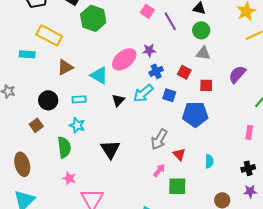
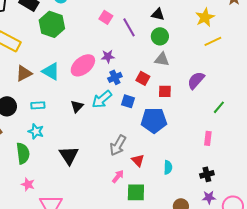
cyan triangle: (99, 75) -> (51, 71), moved

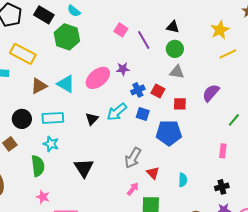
blue cross: (115, 77) -> (138, 90), moved
cyan rectangle: (38, 105) -> (53, 118), size x1.5

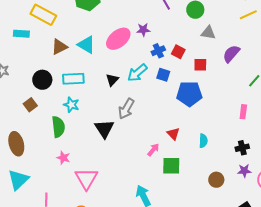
gray triangle: (177, 72) -> (208, 33), moved
gray arrow: (133, 158) -> (126, 109), moved

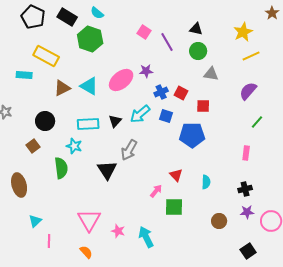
purple semicircle: (231, 54) -> (248, 91), moved
cyan rectangle: (73, 79) -> (88, 124), moved
pink star: (63, 158) -> (118, 231), moved
cyan triangle: (18, 180) -> (35, 221), moved, size x0.6

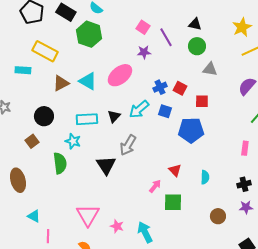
purple star: (146, 71) -> (144, 52), moved
cyan triangle: (35, 221) -> (34, 216), turned -48

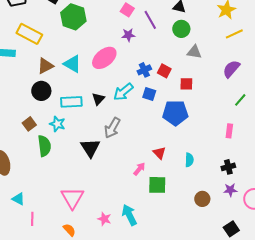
black circle: (44, 116) -> (41, 91), moved
brown square: (32, 141) -> (29, 124), moved
pink star: (117, 226) -> (104, 219), moved

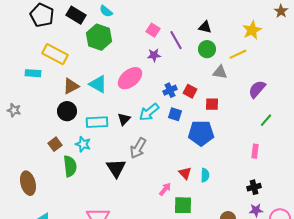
yellow line: (234, 34) -> (238, 54), moved
cyan semicircle: (189, 160) -> (205, 175), moved

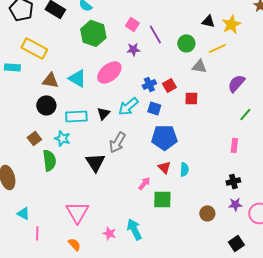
black triangle: (205, 27) -> (208, 21), moved
green hexagon: (99, 37) -> (93, 33), moved
brown triangle: (71, 86) -> (50, 80), turned 36
red square: (190, 91) -> (169, 85), turned 32
blue pentagon: (201, 133) -> (164, 137), moved

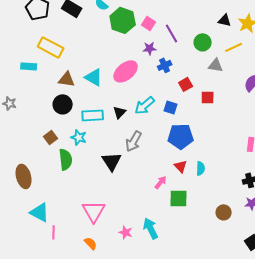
green hexagon: (93, 33) -> (123, 20), moved
blue cross: (149, 84) -> (165, 65), moved
cyan triangle: (23, 213) -> (40, 212), size x1.5

